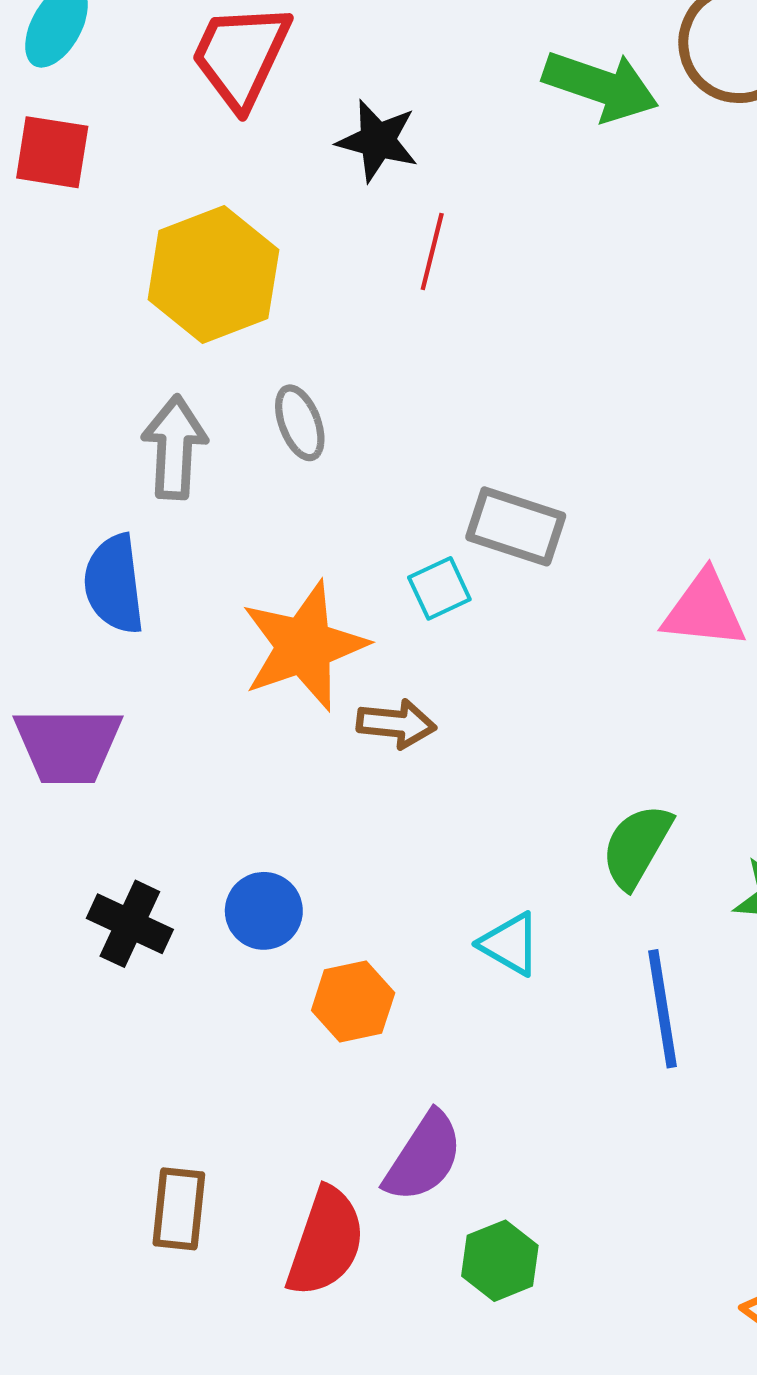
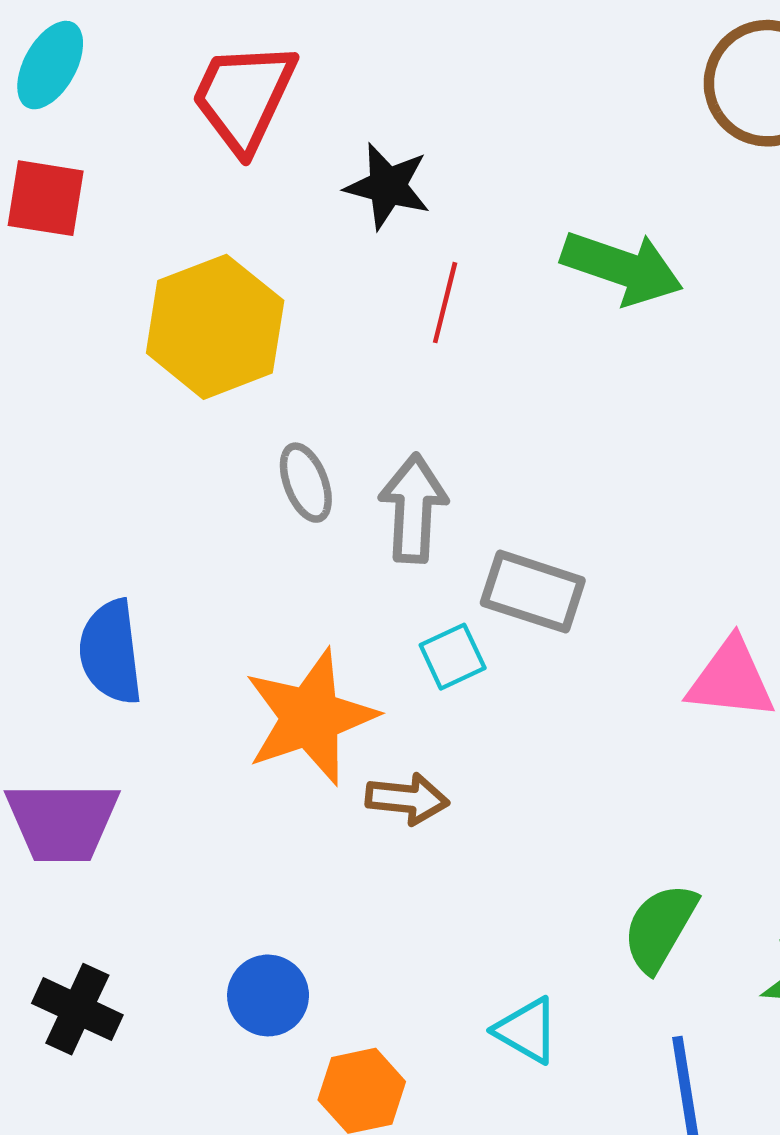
green arrow: (601, 86) -> (622, 268), moved
gray arrow: (175, 447) -> (413, 508), moved
black cross: (130, 924) -> (77, 1009), moved

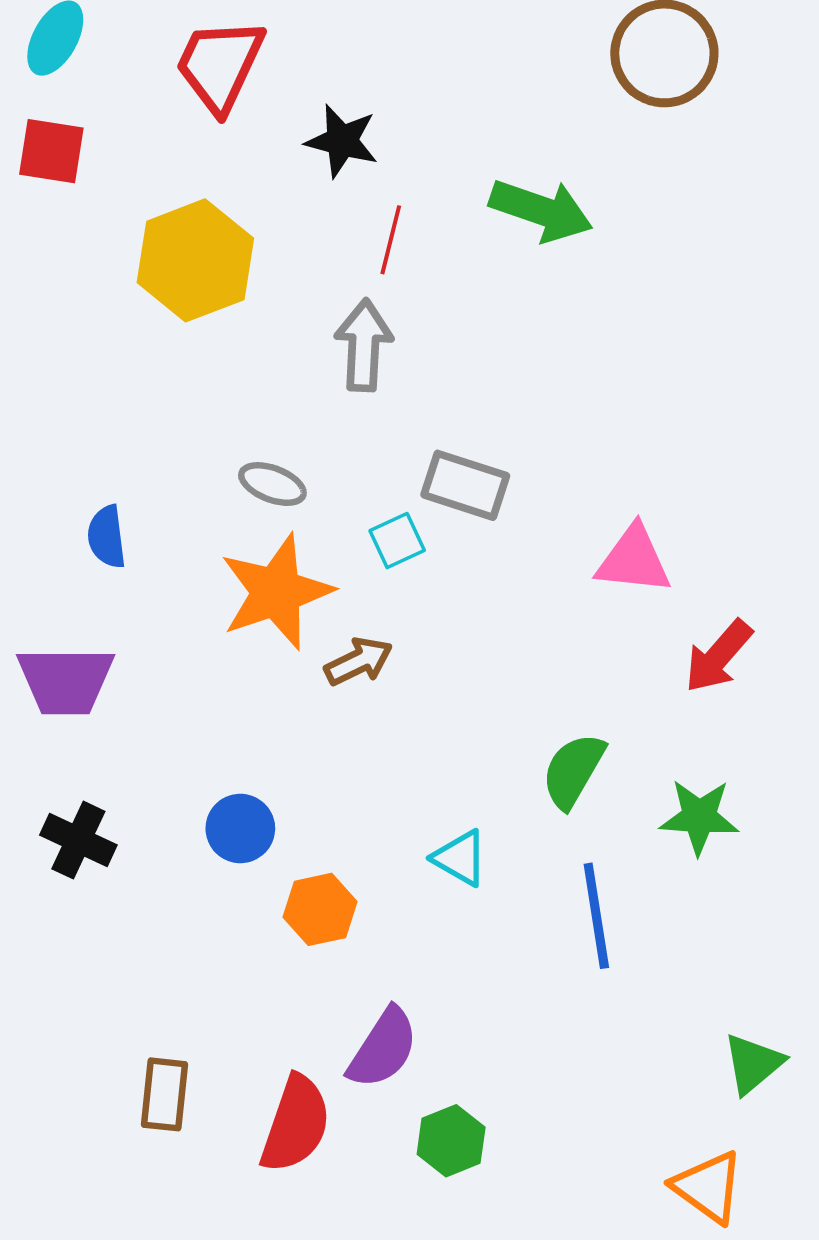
gray ellipse: (306, 483) -> (272, 484), moved, turned -48
gray arrow: (413, 508) -> (364, 345), moved
blue semicircle: (111, 652) -> (107, 537), size x0.7
brown arrow: (407, 799) -> (359, 661), turned -32

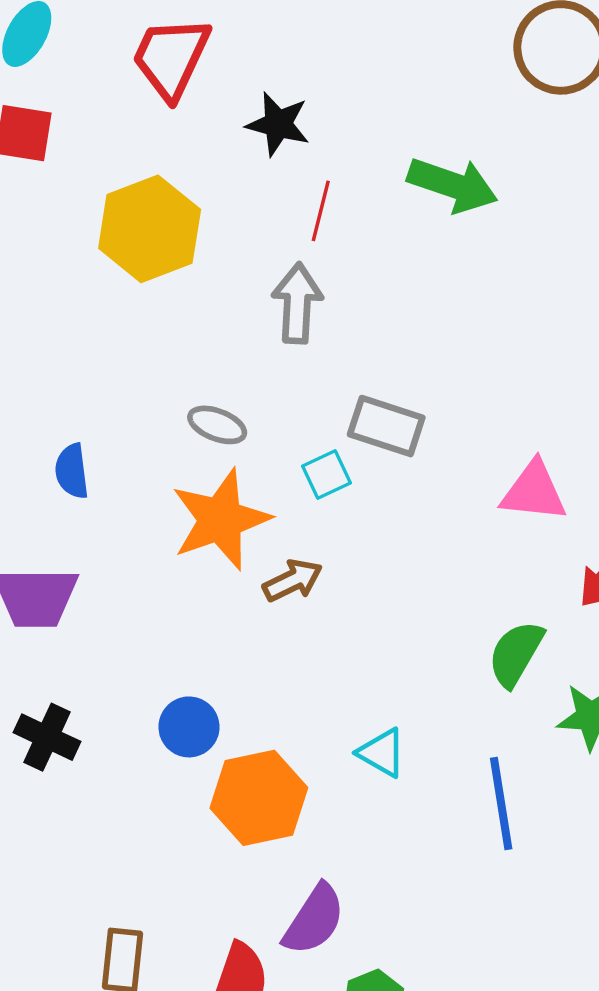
green semicircle: (573, 771) -> (516, 654), moved
orange hexagon: (320, 909) -> (259, 798), size x1.5

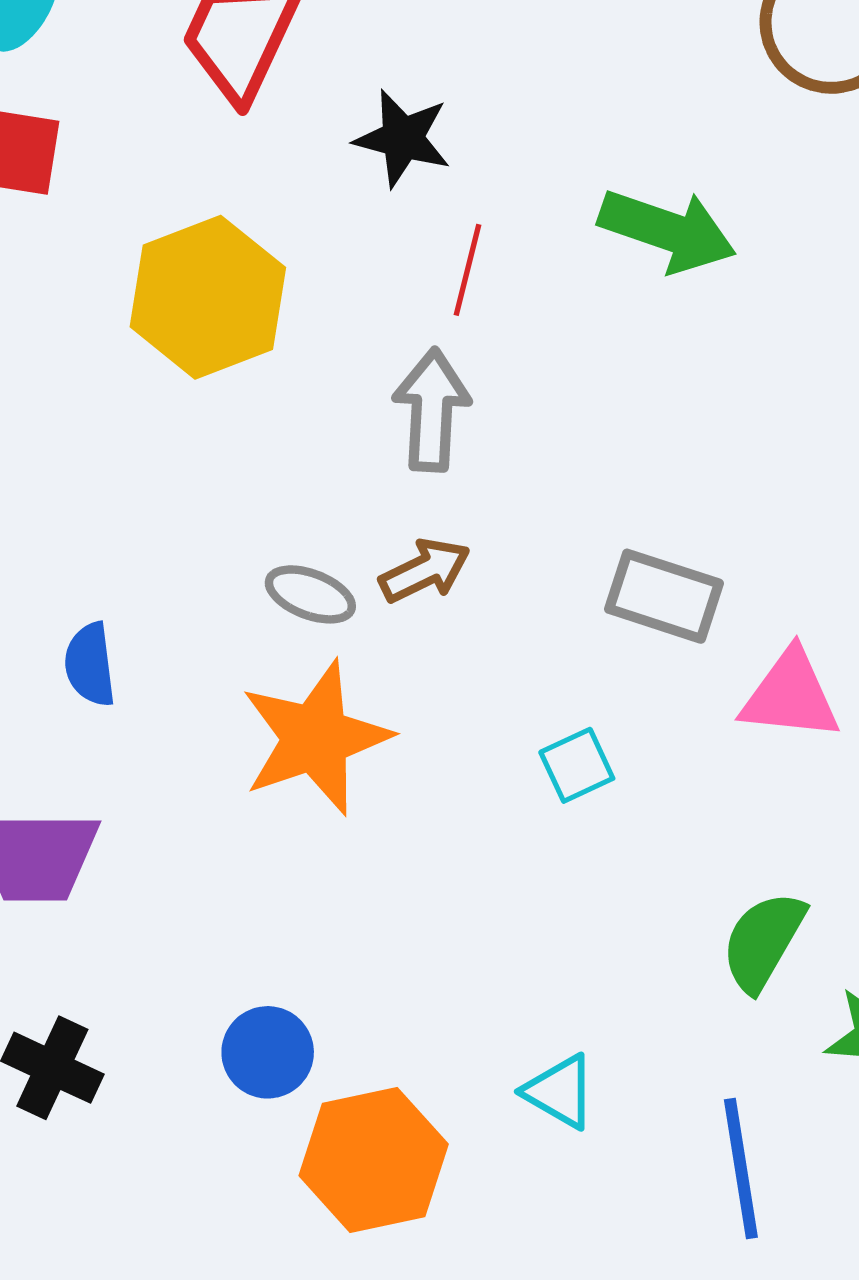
gray rectangle: (386, 426) -> (664, 596), moved
cyan square: (326, 475) -> (577, 765), moved
brown arrow: (293, 580) -> (425, 571), moved

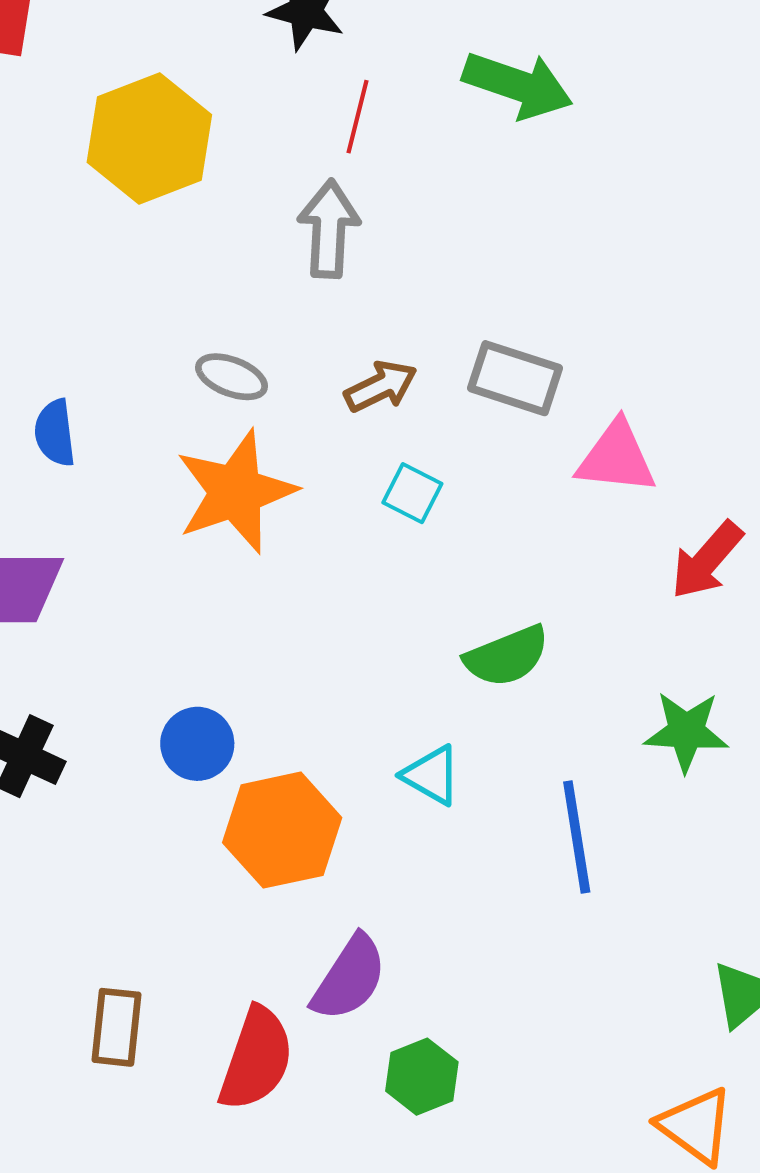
brown arrow: (425, 571) -> (381, 386), moved
cyan square: (577, 765) -> (412, 493), moved, turned -38
green semicircle: (763, 941) -> (507, 656), moved, turned -142

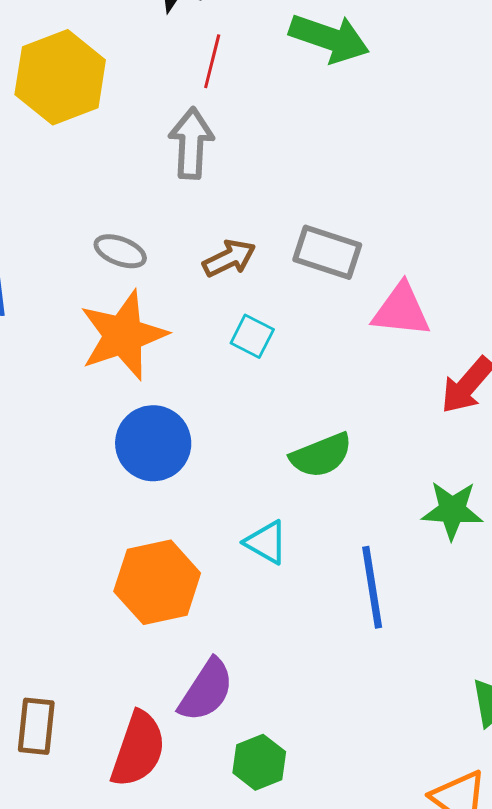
blue circle: (197, 744) -> (153, 443), moved, size x1.4

